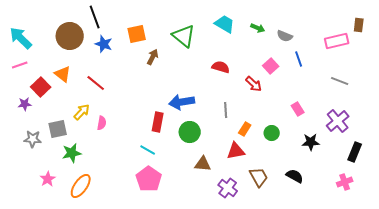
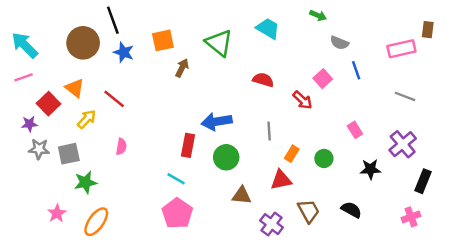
green arrow: (258, 28) -> (318, 15), moved
yellow arrow: (82, 112) -> (87, 119), moved
gray star: (33, 139) -> (39, 149), moved

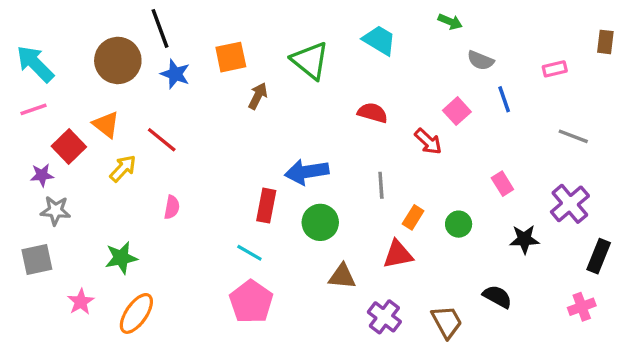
pink rectangle: (401, 49) -> (555, 69), moved, size x0.6
gray square: (69, 154) -> (37, 259), moved
brown trapezoid: (308, 211) -> (447, 322), moved

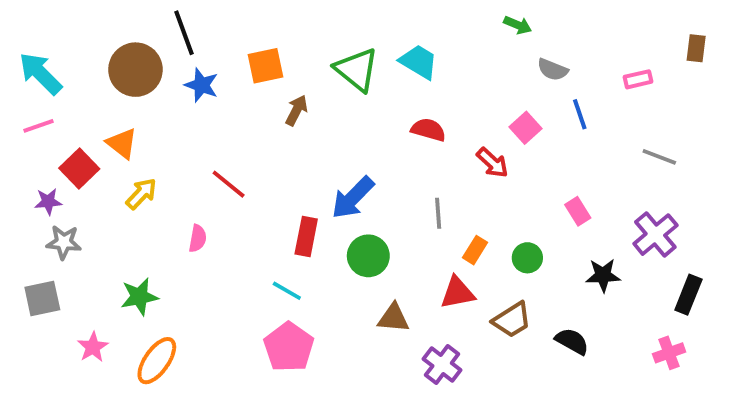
cyan trapezoid: (379, 40) -> (419, 62), moved
red line: (162, 140) -> (229, 184), moved
blue arrow: (307, 172) -> (353, 198), turned -36
brown trapezoid: (447, 322) -> (512, 320), moved, turned 87

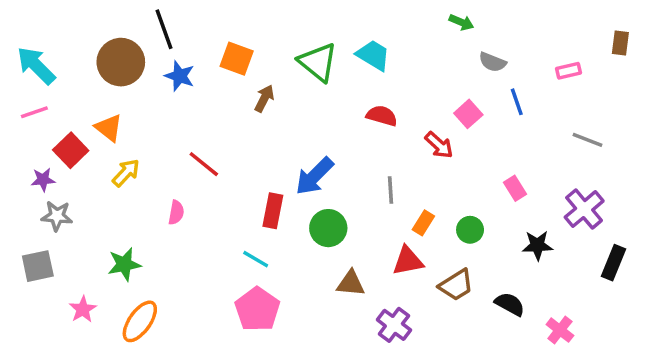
orange square: (265, 66) -> (237, 59), turned 32
pink cross: (669, 353) -> (560, 330), moved, turned -32

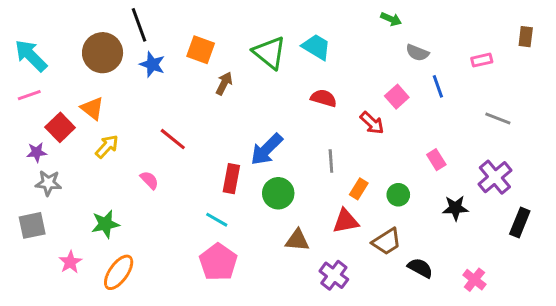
pink semicircle: (176, 212) -> (149, 180), turned -54
black semicircle: (510, 304) -> (420, 268), moved

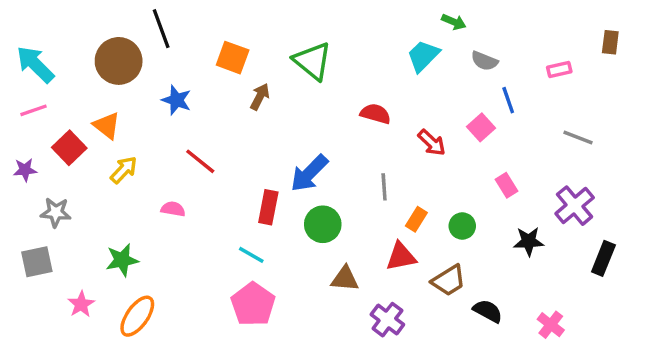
cyan trapezoid: (316, 47) -> (423, 56), moved, turned -76
blue star: (152, 64) -> (176, 100), moved
pink square: (397, 97) -> (481, 127), moved
purple star: (37, 152) -> (25, 170), moved
pink semicircle: (149, 180) -> (173, 209), turned -36

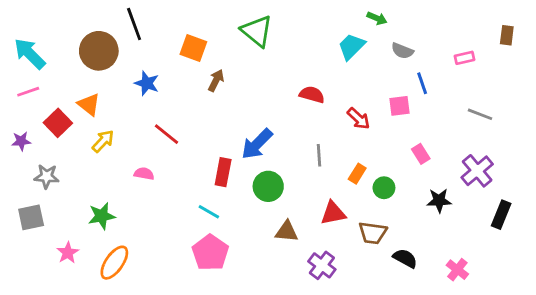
green triangle: (313, 61) -> (257, 31), moved
pink square: (481, 127) -> (400, 106), turned 35
orange rectangle: (416, 219) -> (357, 174), moved
brown trapezoid: (449, 280) -> (373, 233), turned 40

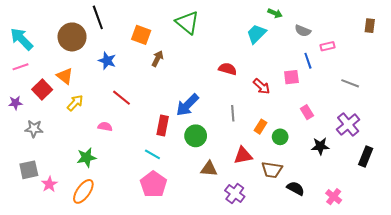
gray semicircle: (402, 51) -> (303, 31), moved
pink rectangle: (464, 58) -> (328, 46), moved
green star: (102, 216) -> (86, 157), moved
gray square: (31, 217) -> (29, 170), moved

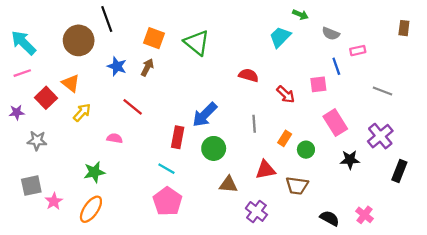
green triangle: (187, 23) -> (197, 43), moved
brown arrow: (158, 59) -> (147, 67), moved
pink rectangle: (307, 112) -> (335, 123), size x1.6
black semicircle: (296, 188) -> (330, 218), moved

